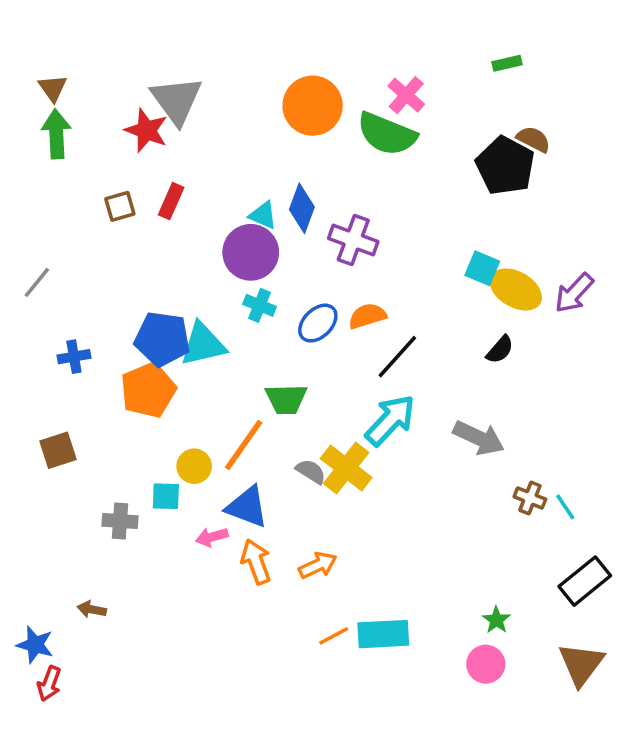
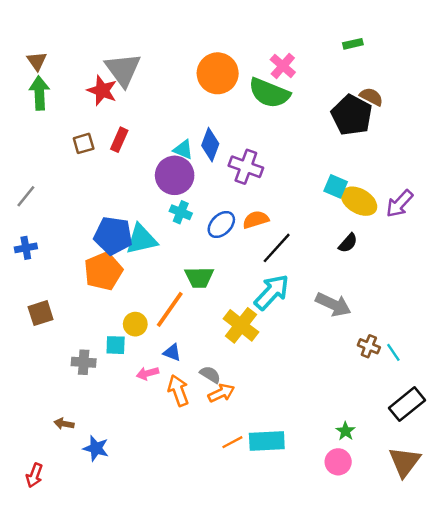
blue cross: (74, 357) -> (26, 248), moved
gray semicircle: (311, 472) -> (210, 375), moved
blue triangle: (247, 507) -> (172, 352), size x0.6
blue star: (35, 645) -> (96, 448), moved

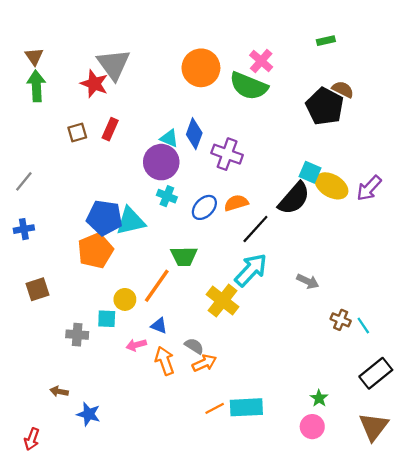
black semicircle: (348, 243) -> (294, 198), moved, size x1.8
gray arrow: (333, 304) -> (308, 281), size x0.7

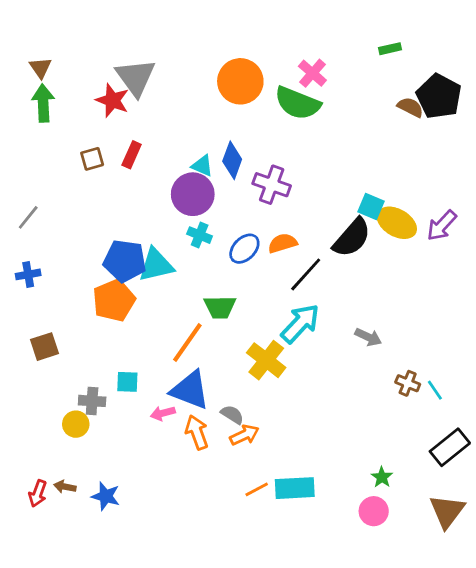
black pentagon: (325, 106) -> (439, 96), moved
yellow circle: (125, 299) -> (76, 424), moved
blue triangle: (159, 326) -> (190, 390), size x2.0
brown arrow: (59, 391) -> (65, 487), moved
red arrow: (32, 439) -> (38, 493), moved

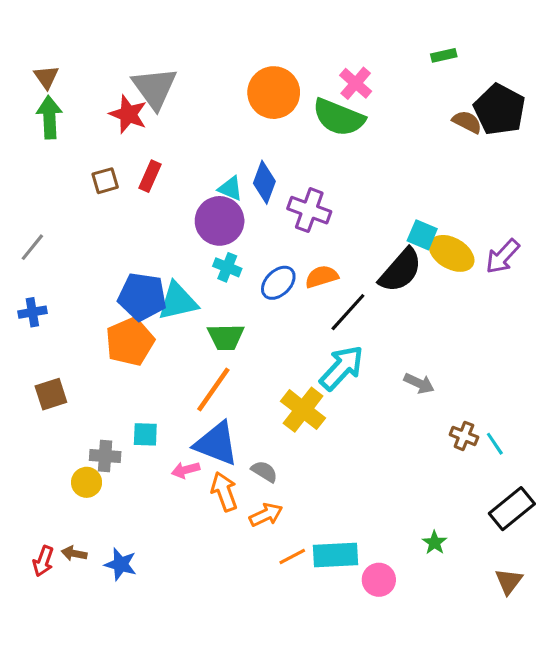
green trapezoid: (220, 307) -> (226, 337), moved
orange arrow: (244, 435) -> (266, 515), moved
pink circle: (374, 511) -> (379, 580), moved
brown triangle: (447, 511) -> (509, 581), size x0.7

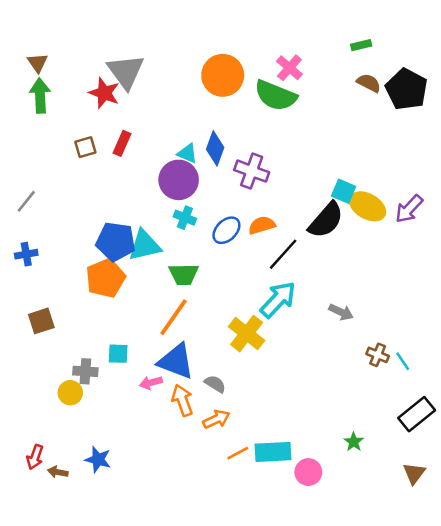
brown semicircle: (467, 122) -> (369, 83), moved
brown arrow: (74, 553) -> (58, 472), moved

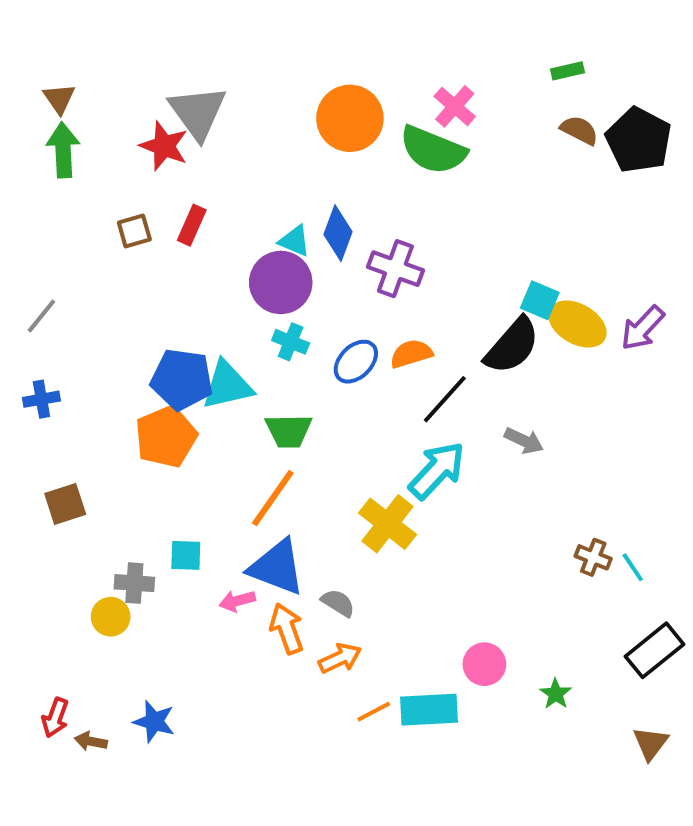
gray arrow: (341, 312) -> (524, 441), moved
pink circle: (308, 472) -> (484, 664), moved

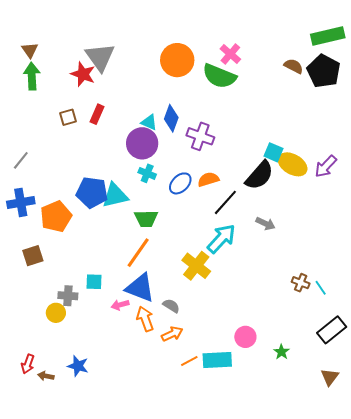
green rectangle: (567, 71) -> (328, 36), moved, size x2.0
blue cross: (41, 399) -> (21, 202), size x1.5
orange pentagon: (166, 437) -> (56, 217), moved

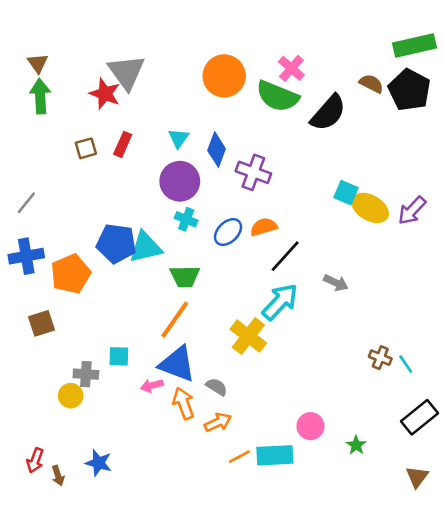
cyan triangle: (149, 122) -> (179, 138), moved, turned 42
black semicircle: (259, 175) -> (328, 113), moved
brown arrow: (46, 376) -> (58, 476), turned -119

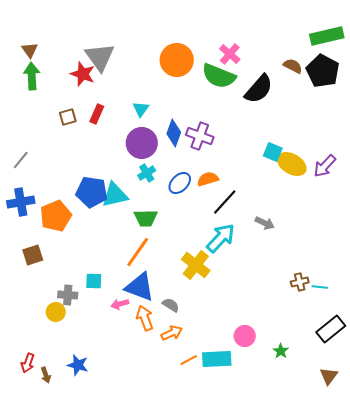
blue diamond: (217, 150) -> (174, 133), moved
cyan cross: (186, 219) -> (147, 173), turned 36
brown cross: (380, 358) -> (300, 282), turned -36
cyan line: (406, 364) -> (320, 287), turned -49

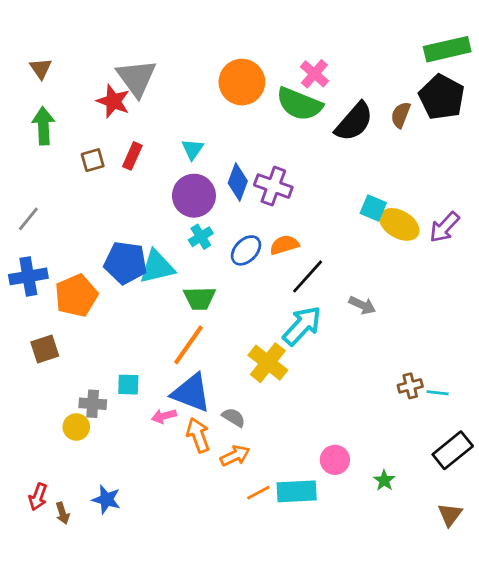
brown semicircle: (293, 66) -> (401, 115), moved, turned -96
green arrow: (32, 76) -> (43, 126), moved

